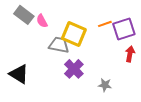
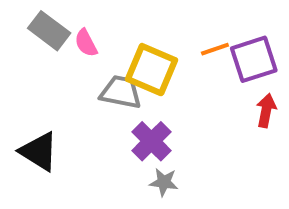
gray star: (105, 85) -> (164, 182), moved

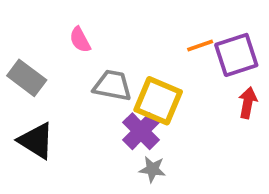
gray rectangle: (49, 31) -> (27, 78), moved
yellow square: (151, 70) -> (158, 101), moved

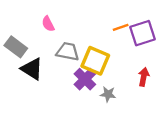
red arrow: (248, 103) -> (144, 77), moved
black triangle: (36, 141) -> (32, 69), moved
gray star: (152, 169) -> (108, 94), moved

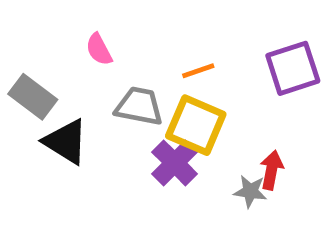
orange line: (121, 27) -> (198, 71), moved
red arrow: (144, 77) -> (272, 170), moved
gray star: (108, 94) -> (250, 191), moved

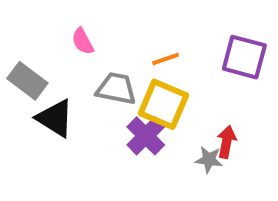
purple square: (293, 68) -> (244, 57), turned 33

